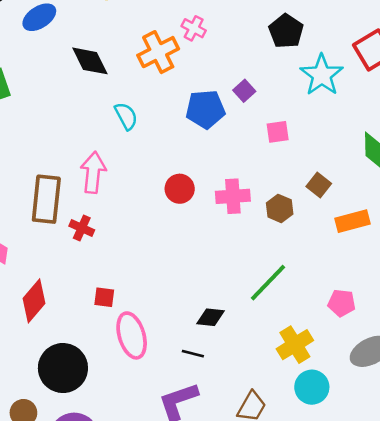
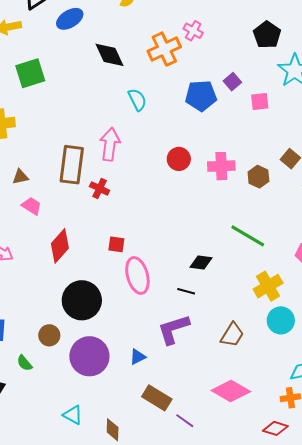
pink square: (278, 132) -> (260, 101), moved
green line: (268, 283) -> (248, 236), turned 75

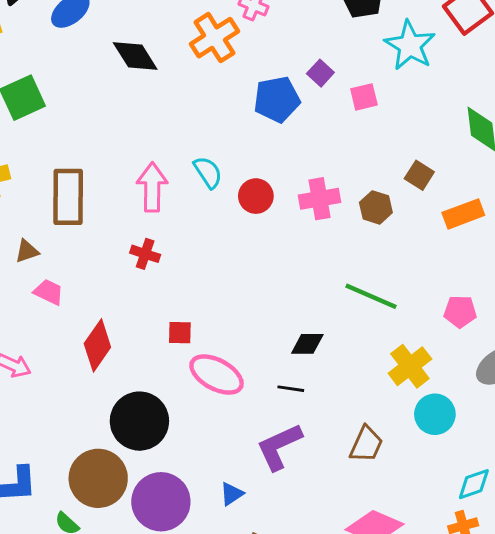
cyan semicircle: (137, 100) -> (208, 172), moved
brown rectangle: (72, 165) -> (68, 197), moved
pink ellipse: (137, 275) -> (217, 375), turned -39
brown circle: (49, 335) -> (98, 478), size x1.8

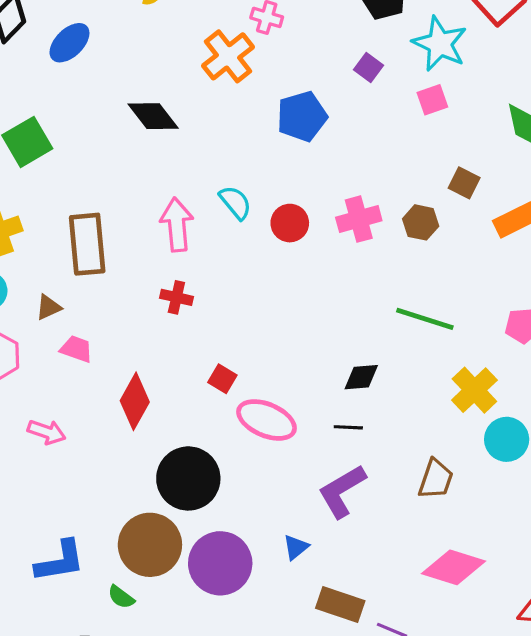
black diamond: (135, 56) -> (153, 116), moved
purple square: (320, 73) -> (368, 67), moved
pink square: (364, 97) -> (432, 100), moved
red square: (180, 333) -> (222, 379), turned 35

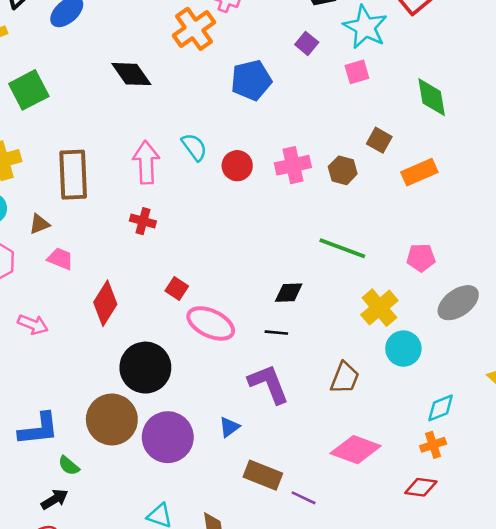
purple L-shape: (342, 491) -> (269, 384), turned 96
green semicircle: (121, 597) -> (69, 466), moved

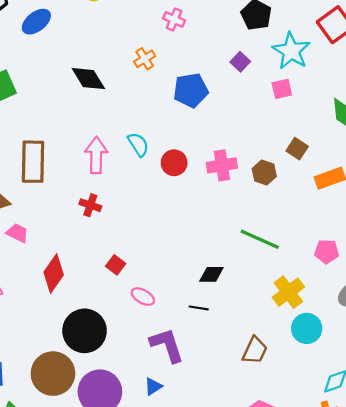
orange cross: (194, 29) -> (145, 59), moved, size x0.6
pink ellipse: (211, 323) -> (143, 297), size x0.6
purple L-shape: (269, 384) -> (167, 345), moved

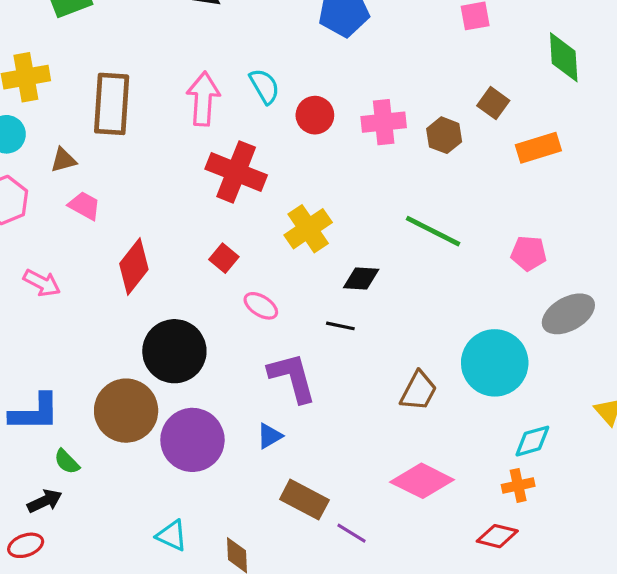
red cross: (90, 205) -> (236, 172), moved, size x1.8
yellow cross: (288, 292) -> (308, 229), moved
cyan circle: (307, 328) -> (495, 363), size x1.5

